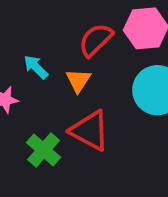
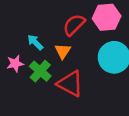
green cross: (44, 150) -> (40, 71), moved

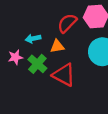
cyan arrow: (35, 42) -> (33, 39), turned -56
orange triangle: (63, 51) -> (57, 46), turned 48

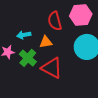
red semicircle: (67, 23) -> (55, 21), turned -60

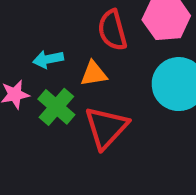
red triangle: (52, 68) -> (106, 128), turned 45

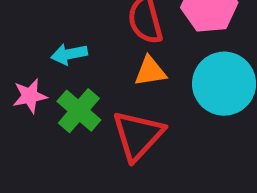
orange triangle: (94, 74) -> (150, 71), moved

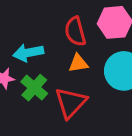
cyan arrow: (69, 54) -> (28, 53), size x1.4

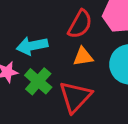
red semicircle: (75, 32) -> (80, 24), turned -136

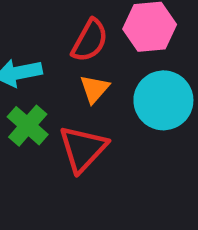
orange triangle: (83, 57) -> (94, 89), turned -40

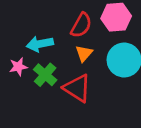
red triangle: (83, 149) -> (77, 88), turned -40

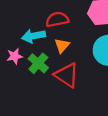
red semicircle: (81, 25) -> (57, 19), moved, turned -130
orange triangle: (84, 53) -> (62, 45), moved

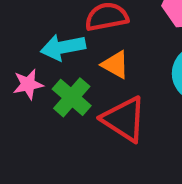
orange triangle: (62, 45) -> (115, 65), turned -42

